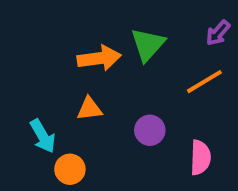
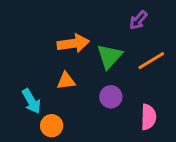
purple arrow: (218, 33) -> (138, 20), moved
green triangle: (148, 45) -> (109, 56), moved

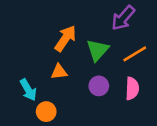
purple arrow: (138, 20) -> (123, 18), size x1.5
orange arrow: (73, 43) -> (65, 38), turned -48
pink semicircle: (148, 117) -> (132, 88), moved

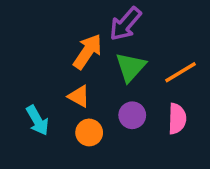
purple arrow: (123, 18) -> (125, 24), moved
orange triangle: (59, 72) -> (79, 96), turned 36
orange circle: (46, 112) -> (89, 132), moved

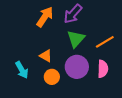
orange arrow: (87, 52) -> (45, 17), moved
purple circle: (132, 115) -> (77, 67), size x1.5

